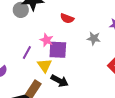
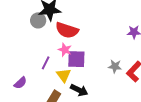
red semicircle: (67, 18) -> (67, 30), moved, size x1.6
gray star: (94, 38) -> (115, 66), moved

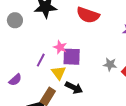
gray circle: (38, 20) -> (15, 20), moved
red semicircle: (67, 30) -> (88, 15), moved

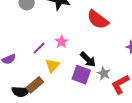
purple square: (72, 57) -> (81, 75), moved
black arrow: (74, 88) -> (88, 59), moved

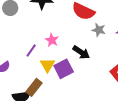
gray star: (104, 73) -> (99, 30), moved
purple square: (81, 75) -> (64, 69), moved, turned -36

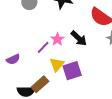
pink star: (52, 40) -> (57, 39), moved
black arrow: (81, 52) -> (79, 38), moved

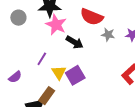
pink star: (57, 39) -> (56, 25), moved, size x1.5

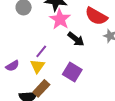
yellow triangle: (59, 73) -> (37, 66), moved
purple square: (75, 75) -> (72, 72), turned -36

